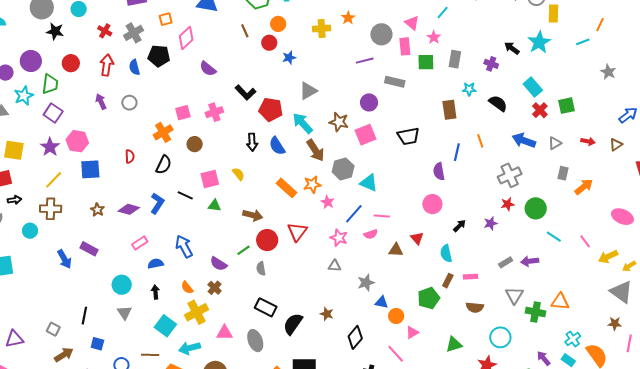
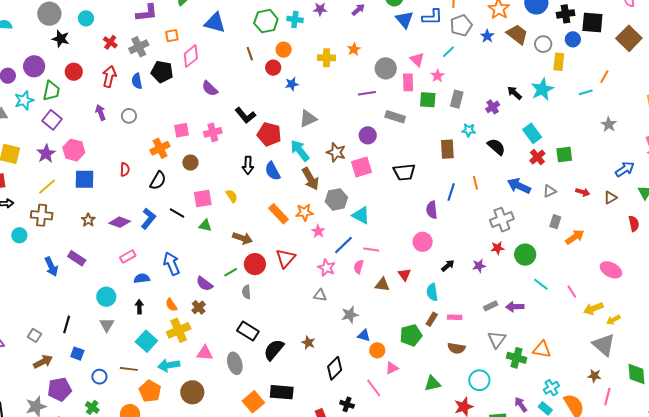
purple cross: (491, 64) -> (493, 107), turned 32
pink semicircle: (371, 234) -> (359, 267), turned 120

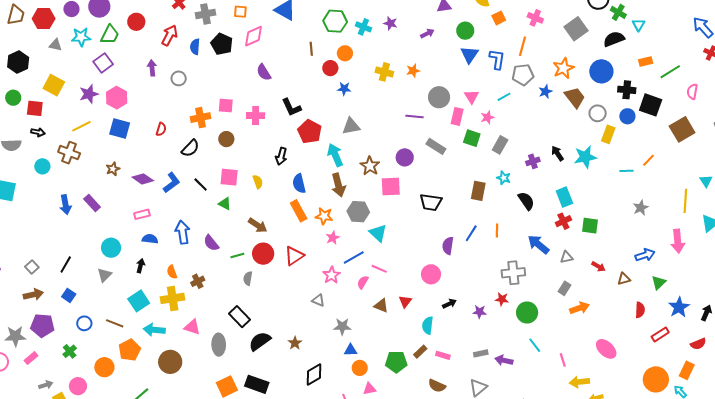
blue L-shape: (432, 17) -> (497, 59), turned -95
blue semicircle: (273, 171) -> (299, 184), moved
purple semicircle: (204, 284) -> (211, 243), moved
blue triangle: (364, 336) -> (351, 350), turned -32

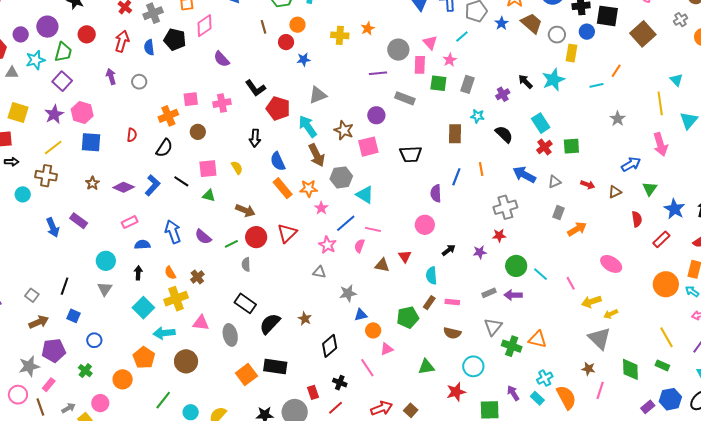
green circle: (527, 312) -> (516, 266), moved
brown line: (115, 323) -> (40, 407), moved, turned 60

